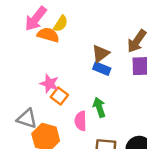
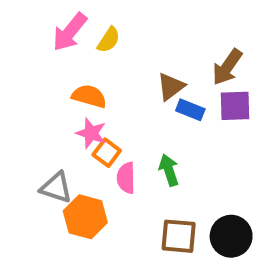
orange semicircle: (48, 35) -> (89, 96), moved
blue rectangle: (102, 69) -> (190, 110), moved
pink semicircle: (81, 121) -> (126, 178), moved

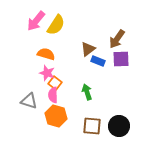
yellow semicircle: (109, 40) -> (56, 25), size x1.5
pink semicircle: (126, 178) -> (53, 95), moved
orange hexagon: (85, 217) -> (56, 116), moved

